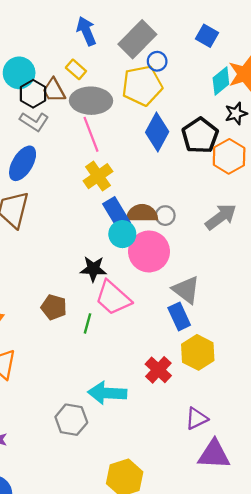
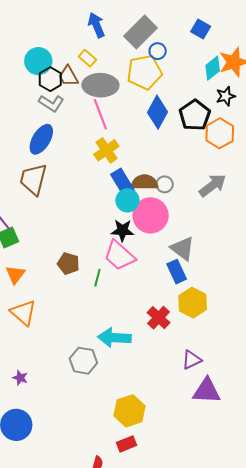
black star: (93, 269) -> (122, 230), moved

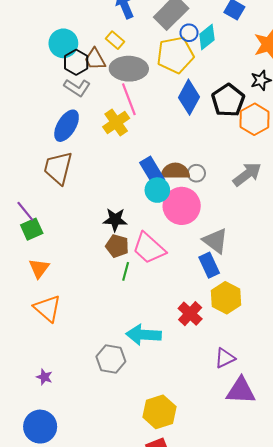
cyan diamond: (213, 68) -> (207, 37), moved
yellow cross: (106, 150) -> (116, 123), moved
black star: (122, 230) -> (115, 220), moved
brown pentagon: (68, 264) -> (117, 246), moved

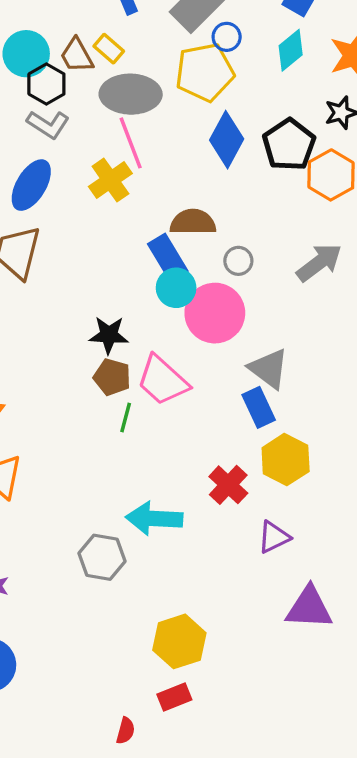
cyan diamond: (207, 37) -> (291, 50), moved
brown trapezoid: (95, 59) -> (77, 55), moved
brown semicircle: (175, 171) -> (193, 222), moved
purple triangle: (225, 358) -> (274, 537), moved

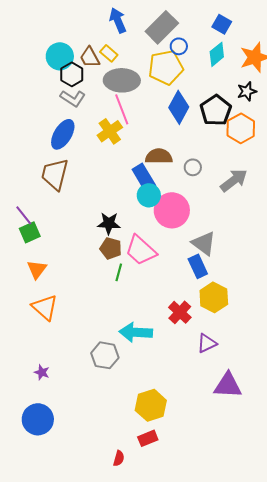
gray circle: (238, 261) -> (193, 167), moved

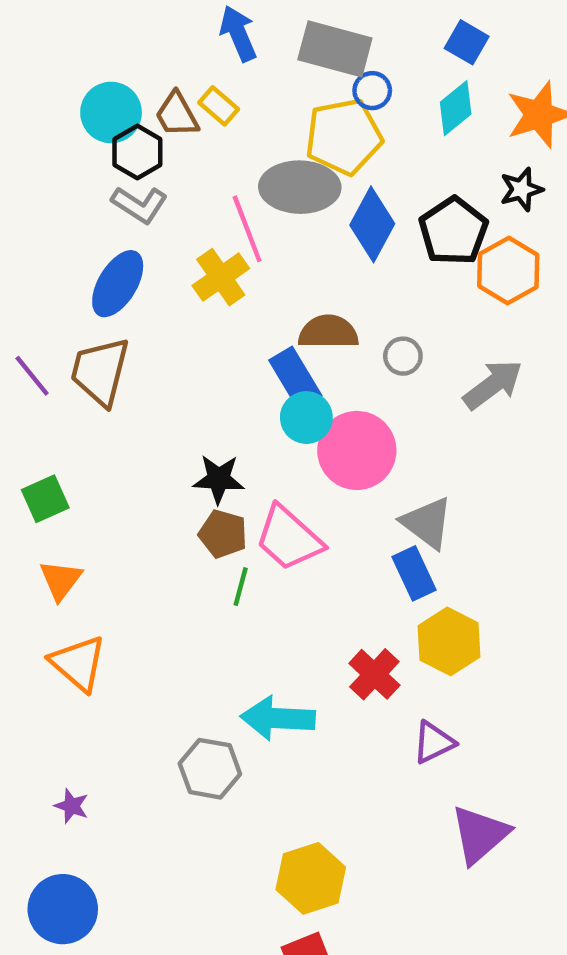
gray rectangle: (162, 27) -> (335, 49), turned 60
gray ellipse: (122, 80) -> (300, 187), moved
purple line: (24, 215) -> (32, 376), moved
purple triangle: (228, 385) -> (480, 835), turned -44

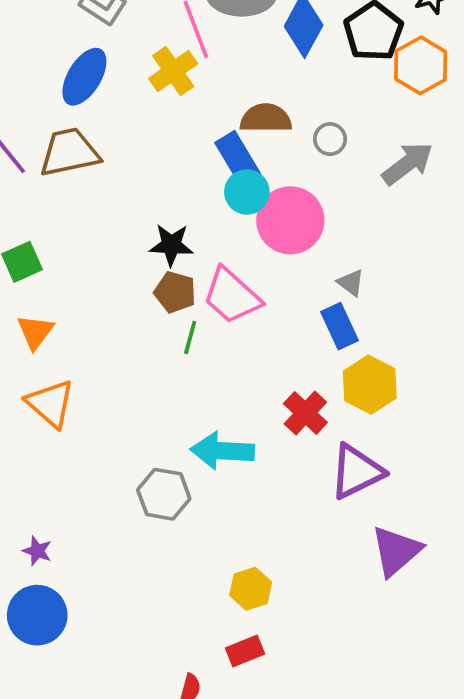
brown trapezoid: (100, 371) -> (69, 152), turned 64
gray triangle: (427, 523) -> (351, 283), size x0.6
purple triangle: (434, 742) -> (356, 472), size x1.5
purple star: (72, 806) -> (37, 551), moved
yellow hexagon: (311, 878) -> (251, 589), size x0.7

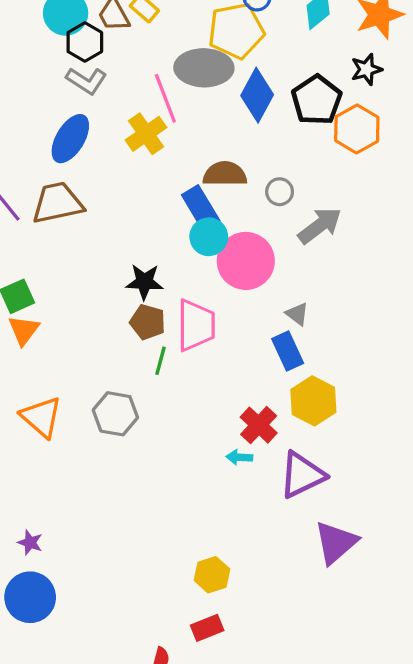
gray arrow: (407, 164) -> (320, 225), moved
pink trapezoid: (232, 296) -> (196, 325), turned -132
orange triangle: (35, 332) -> (24, 330), moved
cyan arrow: (222, 451) -> (239, 457), moved, size x0.5
gray hexagon: (164, 494) -> (115, 414), moved

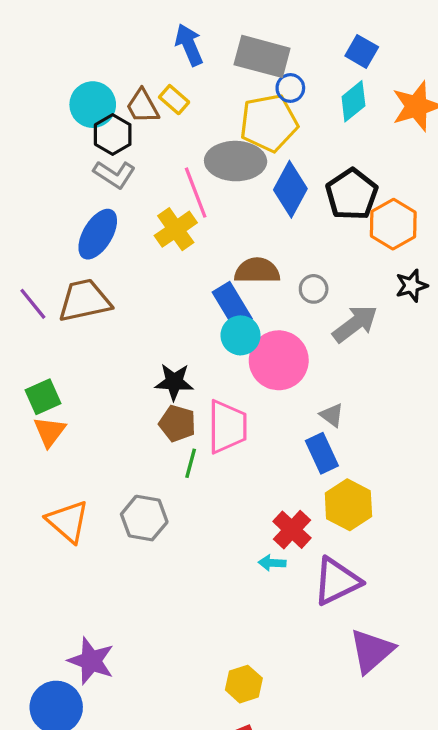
black star: (366, 69) -> (412, 286), moved
purple star: (30, 543) -> (91, 661), moved, size x1.8

